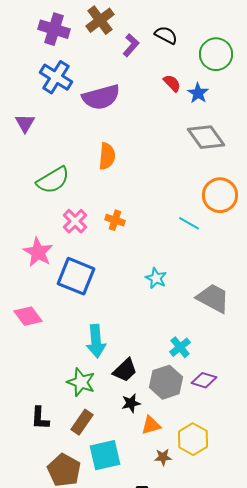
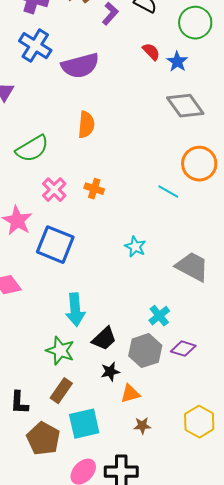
black L-shape: (40, 418) -> (19, 403), moved
yellow hexagon: (193, 439) -> (199, 422), moved

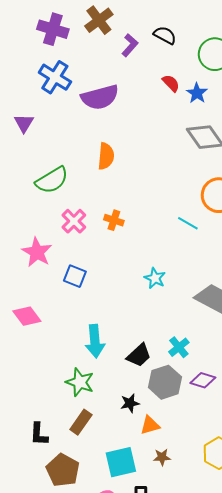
blue square: (55, 245) -> (75, 276), size x0.6
black trapezoid: (104, 339) -> (139, 355), moved
cyan square: (84, 424) -> (121, 462), moved

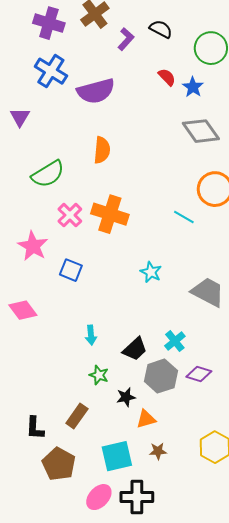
orange cross: (114, 220) -> (110, 214), size x1.8
cyan arrow: (95, 341) -> (91, 335), size x0.6
green star: (80, 382) -> (99, 375), moved, size x0.7

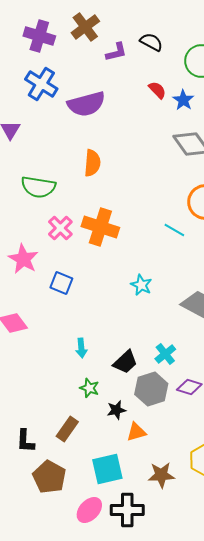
purple L-shape: (126, 39) -> (116, 52), turned 35
green semicircle: (48, 174) -> (38, 187), turned 40
brown star: (158, 451) -> (161, 475), moved, size x1.5

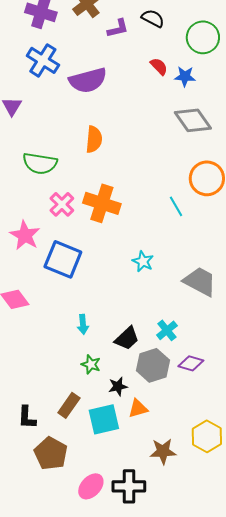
blue star: (183, 100) -> (185, 76), turned -30
cyan line: (174, 230) -> (176, 206), turned 30
blue square: (61, 283) -> (63, 259), size x1.6
cyan square: (107, 469) -> (104, 419), moved

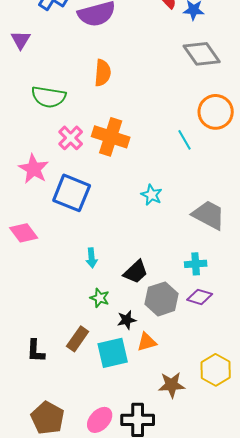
cyan cross: (167, 330) -> (196, 264), moved, turned 35
brown pentagon: (51, 453) -> (48, 418), moved

